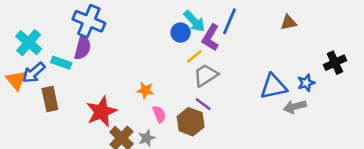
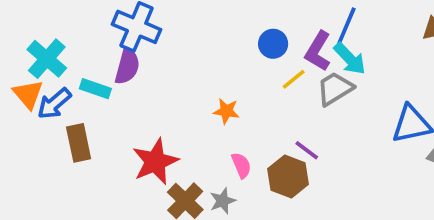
cyan arrow: (194, 21) -> (350, 59), moved
gray trapezoid: (206, 75) -> (335, 89), moved
orange triangle: (16, 80) -> (28, 94), moved
orange star: (145, 90) -> (226, 111), moved

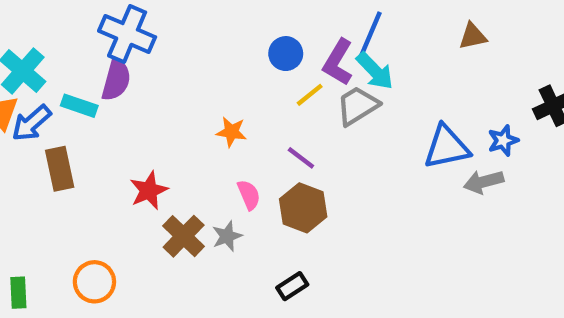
purple line: (307, 150) -> (301, 158), moved
red star: (155, 162) -> (149, 190), size x0.7

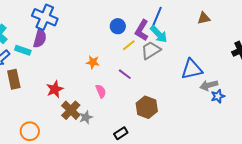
blue star: (503, 141) -> (218, 96), moved
brown hexagon: (303, 208) -> (147, 107), moved
gray star: (227, 236) -> (86, 117), moved

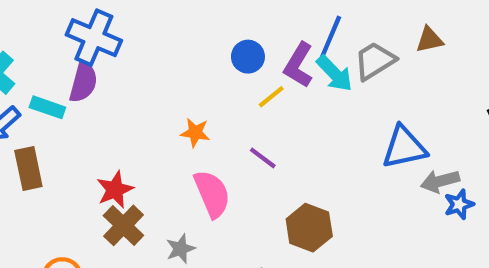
gray trapezoid: (151, 50) -> (375, 61), moved
pink semicircle: (101, 91) -> (212, 194), size x1.6
brown cross: (71, 110) -> (123, 225), moved

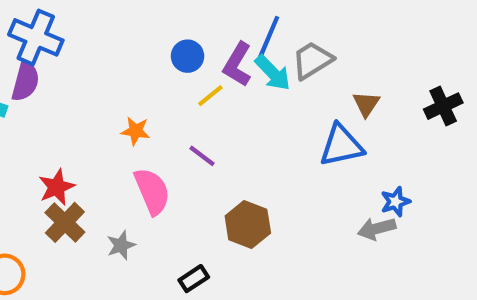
brown triangle: (429, 40) -> (366, 104), moved, turned -44
gray arrow: (440, 181) -> (377, 229), moved

